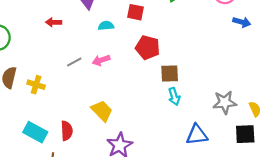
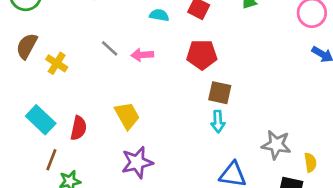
red pentagon: (148, 48) -> (202, 55), turned -30
gray line: (74, 62) -> (110, 48), turned 56

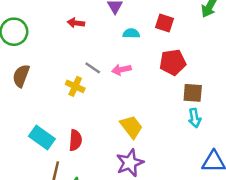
yellow cross: (57, 63) -> (75, 86), moved
yellow trapezoid: (127, 116) -> (131, 127), moved

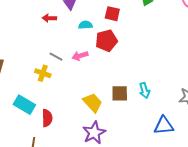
red arrow: (76, 23) -> (49, 18), moved
red pentagon: (173, 62) -> (106, 41), moved
brown square: (193, 93) -> (120, 93), moved
cyan rectangle: (42, 138) -> (24, 105), moved

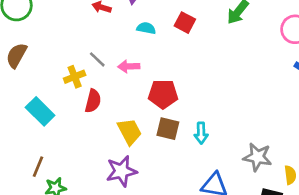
red pentagon: (106, 41) -> (163, 94), moved
yellow cross: (43, 73) -> (75, 77), turned 35
red semicircle: (47, 118) -> (93, 101), moved

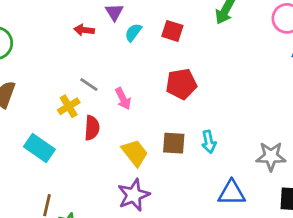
cyan semicircle: (146, 28) -> (133, 32), moved, turned -54
pink arrow: (129, 66) -> (123, 99), moved, turned -105
red pentagon: (163, 94) -> (181, 84), moved

